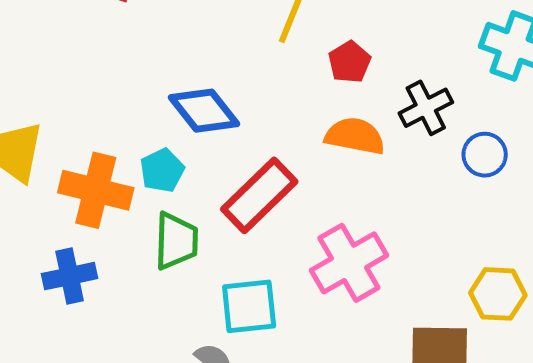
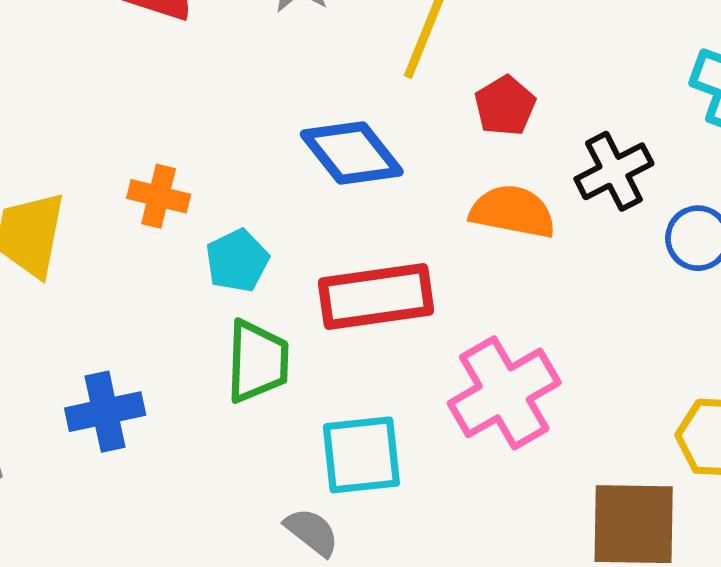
blue diamond: (204, 111) -> (352, 153), moved
orange cross: (96, 190) -> (159, 196), moved, size x0.6
red rectangle: (259, 195) -> (376, 297), turned 36

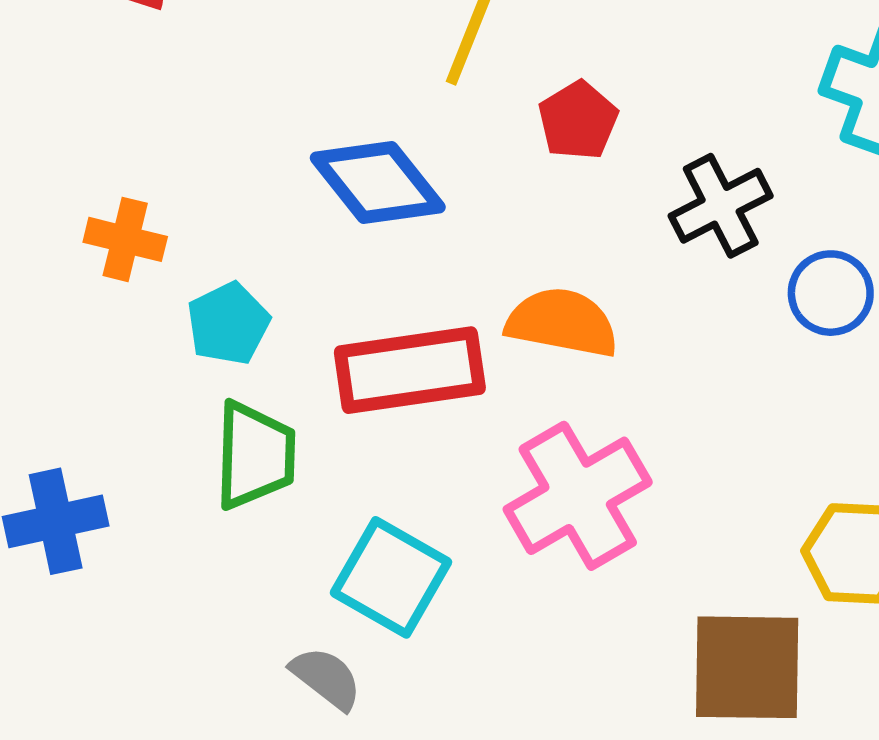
orange semicircle: (513, 212) -> (562, 322), moved
cyan square: (361, 455) -> (391, 577), turned 36

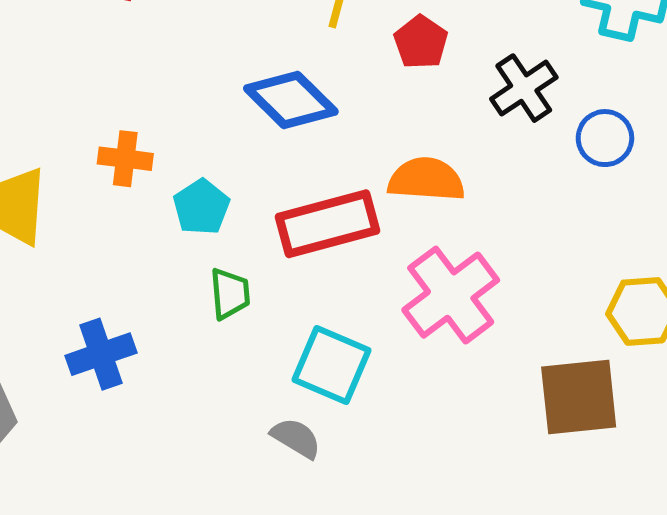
green trapezoid: (255, 455) -> (230, 294), size x0.7

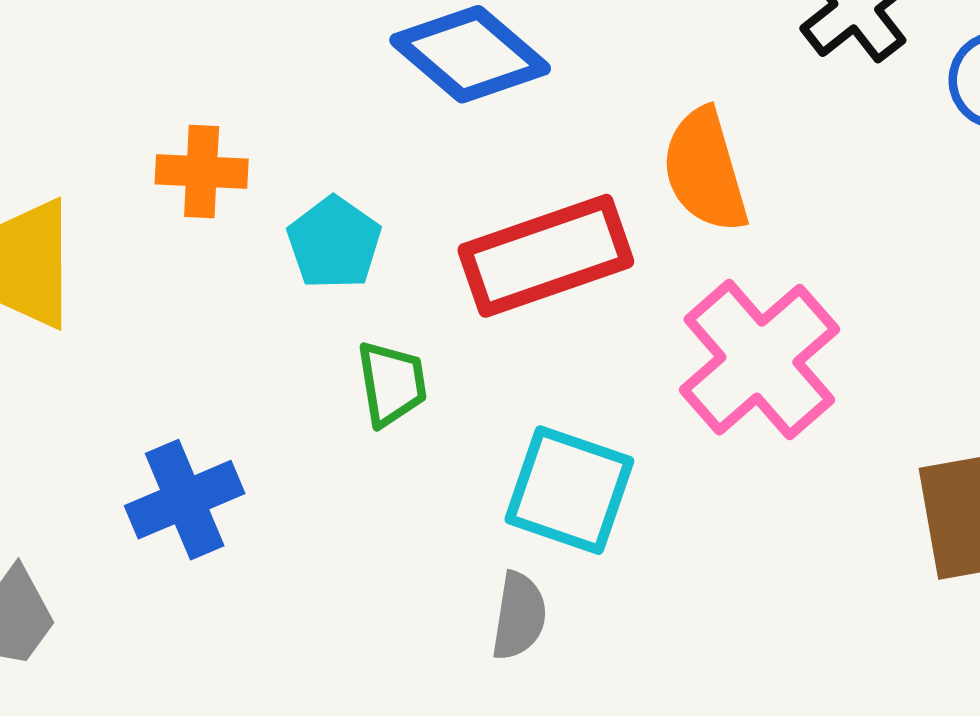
orange semicircle: (426, 179) -> (705, 170), turned -106
gray semicircle: (296, 438) -> (519, 616), turned 72

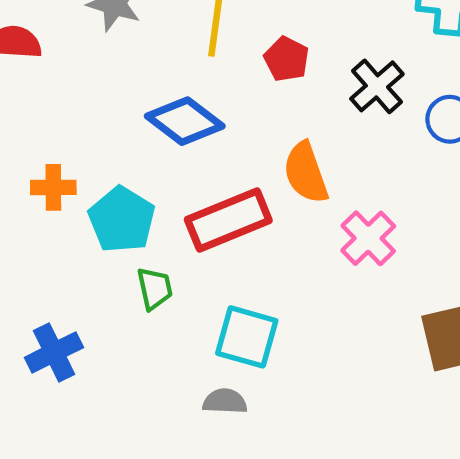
cyan pentagon: (334, 243) -> (122, 220), size x1.4
pink cross: (759, 360) -> (368, 238), moved, size x0.7
gray semicircle: (519, 616) -> (225, 401), turned -93

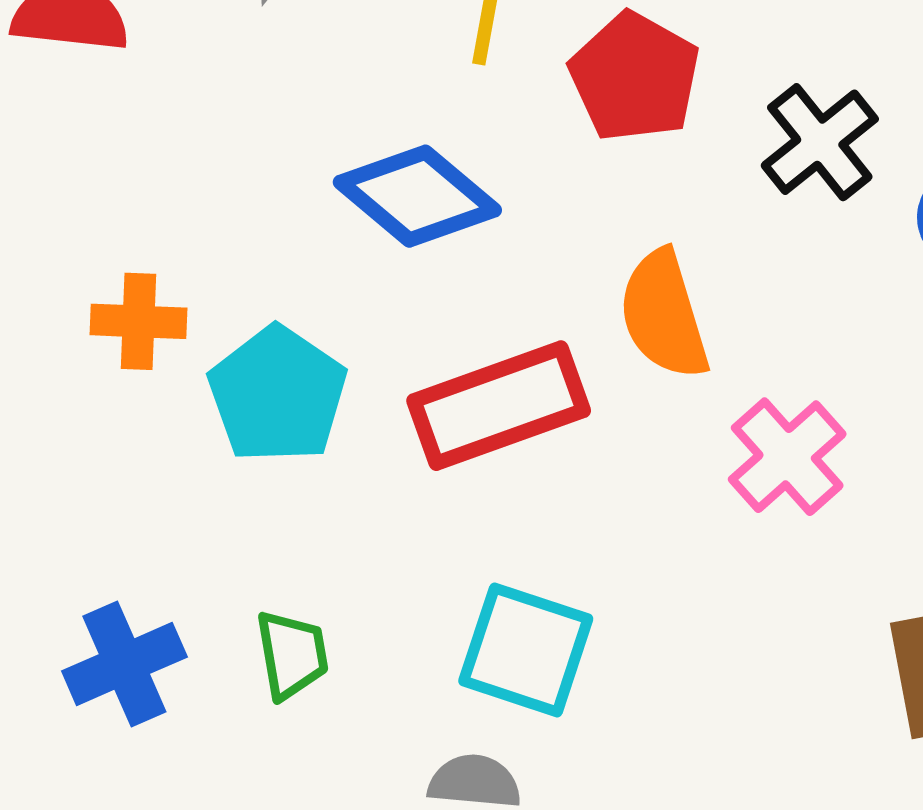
red pentagon: (287, 59) -> (635, 77), size x1.4
green trapezoid: (155, 288) -> (292, 655), moved

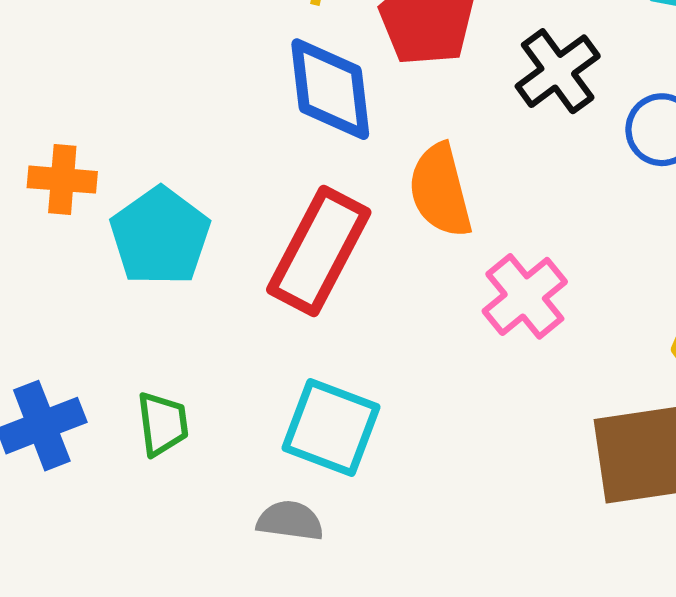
blue diamond: (417, 196) -> (330, 89), moved, turned 41
red rectangle: (499, 406) -> (319, 251), turned -45

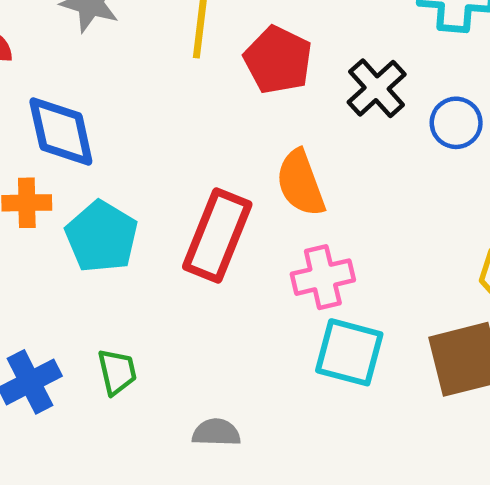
blue diamond: (330, 89) -> (61, 131), moved
pink cross: (525, 296) -> (323, 277), moved, turned 32
cyan square: (331, 427) -> (349, 352), moved

